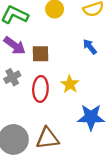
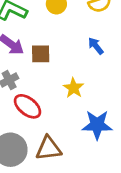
red ellipse: (40, 89) -> (27, 106), moved, turned -55

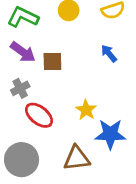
yellow star: (73, 88) -> (86, 110), moved
brown triangle: (49, 148) -> (77, 158), moved

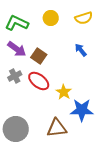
brown square: (52, 61) -> (39, 56), turned 35
red ellipse: (39, 115) -> (39, 81), moved

